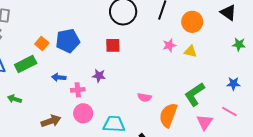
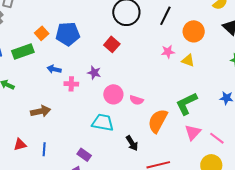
red square: (113, 45) -> (112, 44), turned 35
pink line: (229, 111) -> (217, 138), moved
pink circle: (83, 113) -> (113, 94), moved

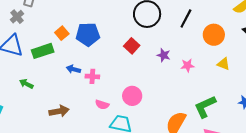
pink star: (168, 52) -> (187, 65), moved
yellow triangle: (188, 60) -> (224, 64), moved
purple star: (94, 73) -> (164, 55), moved
pink cross: (71, 84) -> (92, 76), moved
pink semicircle: (136, 100) -> (102, 105), moved

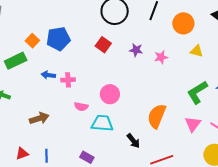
green L-shape: (205, 107) -> (197, 92), moved

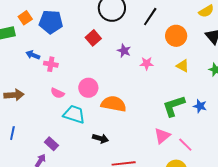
orange semicircle: (157, 116) -> (114, 104), moved, turned 65
black arrow: (133, 141) -> (100, 139), turned -49

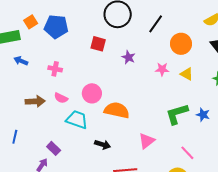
red square: (93, 38) -> (98, 44), turned -35
blue arrow: (33, 55) -> (21, 61), moved
pink star: (147, 63) -> (162, 69), moved
brown arrow: (14, 95) -> (35, 101), moved
pink triangle: (162, 136) -> (147, 141), moved

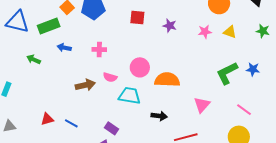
blue line: (15, 137) -> (71, 123), turned -64

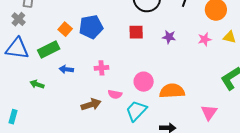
cyan trapezoid: (130, 96) -> (136, 111), turned -50

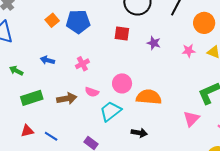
green rectangle: (49, 49) -> (32, 98), moved
pink cross: (101, 68) -> (82, 64), turned -32
pink triangle: (209, 112) -> (191, 119), moved

